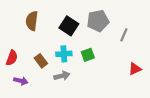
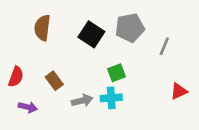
cyan cross: (64, 54) -> (111, 98), moved

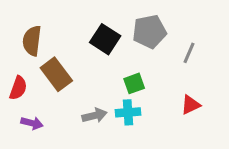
brown semicircle: (42, 28) -> (32, 41), moved
brown rectangle: (54, 81) -> (56, 74), moved, size x1.5
red triangle: (179, 91) -> (191, 105), moved

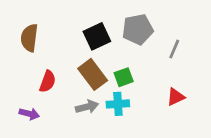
black square: (105, 39) -> (97, 36), turned 32
brown rectangle: (56, 74) -> (93, 74), moved
red semicircle: (18, 88) -> (48, 81), moved

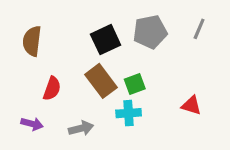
gray line: (174, 49) -> (199, 29), moved
red triangle: (176, 97) -> (191, 105), turned 42
gray arrow: (87, 107) -> (81, 128), moved

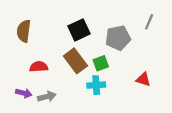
gray pentagon: (150, 32) -> (118, 38), moved
red semicircle: (52, 89) -> (39, 67), turned -114
gray arrow: (81, 128) -> (47, 97), moved

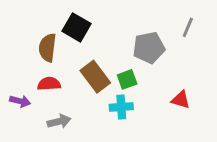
black square: (79, 30) -> (76, 27), moved, turned -35
brown semicircle: (24, 31) -> (48, 48), moved
purple arrow: (24, 93) -> (20, 101), moved

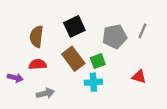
black square: (76, 27) -> (74, 26), moved, turned 35
gray line: (188, 27) -> (142, 31), moved

